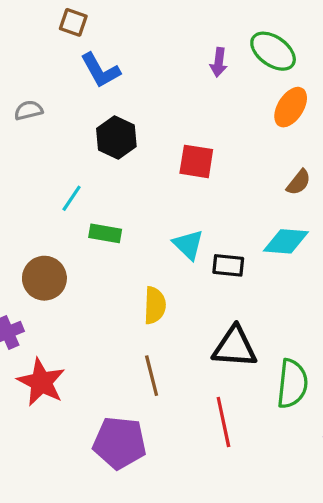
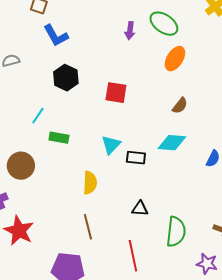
cyan triangle: (188, 245) -> (111, 145), turned 30
black triangle: (235, 347) -> (140, 209), size x0.6

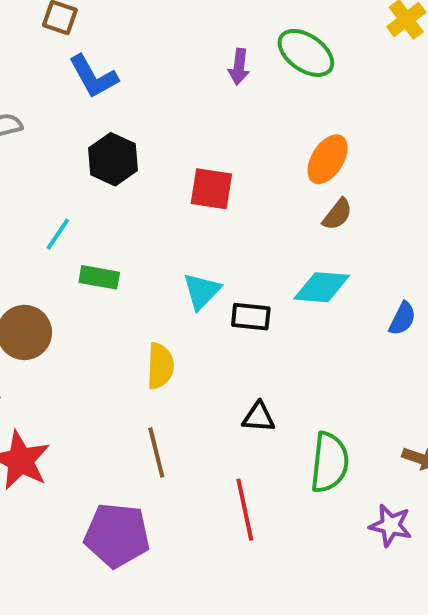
orange ellipse: (175, 59) -> (328, 159), moved

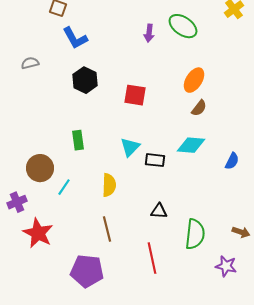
cyan line: (58, 234) -> (64, 187), moved
green rectangle: (99, 277) -> (78, 140), turned 72

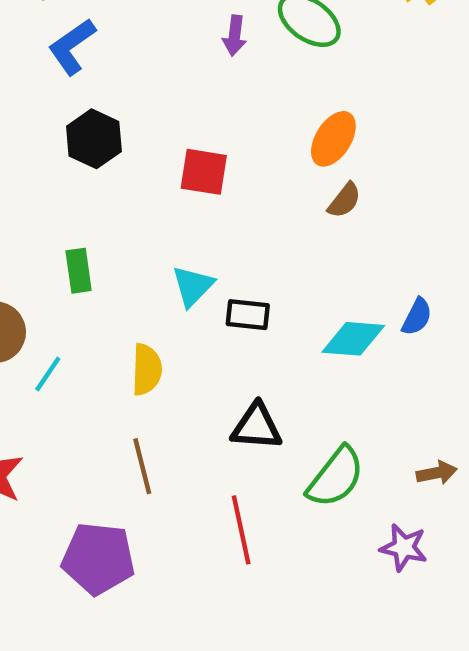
blue L-shape: (75, 38) -> (72, 47), turned 84
cyan diamond: (191, 145) -> (353, 339), moved
black triangle: (159, 211) -> (257, 427), size x1.4
brown arrow: (241, 232) -> (437, 473), turned -30
green semicircle: (195, 234) -> (336, 477), turned 32

